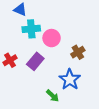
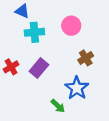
pink circle: (52, 38) -> (71, 26), moved

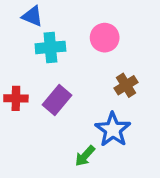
red cross: (11, 67) -> (16, 98), turned 32
green arrow: (58, 106) -> (85, 156), turned 88

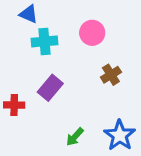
red cross: (16, 98) -> (14, 105), moved
blue star: (113, 130) -> (120, 135), moved

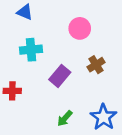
cyan cross: (44, 41) -> (31, 50), moved
purple rectangle: (50, 88) -> (60, 76), moved

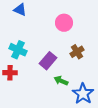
cyan cross: (31, 50) -> (18, 50), moved, turned 30
green arrow: (65, 118) -> (61, 81), moved, turned 72

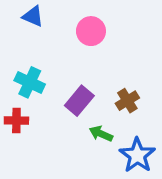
pink circle: (64, 23) -> (91, 31), moved
brown cross: (77, 52) -> (127, 101), moved

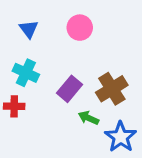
blue triangle: (33, 16) -> (29, 29), moved, turned 30
brown cross: (127, 101) -> (112, 89), size x1.5

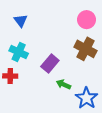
pink circle: (80, 28) -> (87, 20), moved
brown cross: (112, 89) -> (85, 49), moved, turned -30

